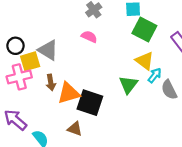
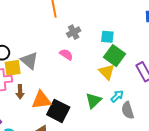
yellow triangle: (145, 61) -> (107, 72), moved
brown arrow: (51, 82) -> (20, 92), moved

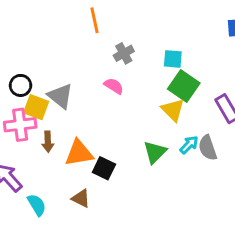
yellow square: (13, 68) -> (36, 107), turned 30
gray semicircle: (128, 110) -> (208, 148), moved
black square: (58, 111) -> (104, 168), size x0.7

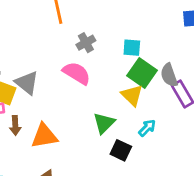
pink semicircle: (114, 86) -> (77, 73), size x1.5
gray semicircle: (208, 148) -> (169, 75), moved
green triangle: (155, 152) -> (104, 123), moved
black square: (104, 168) -> (121, 150), moved

